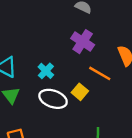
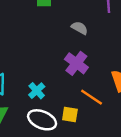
yellow square: (80, 92) -> (70, 115), turned -35

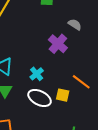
purple cross: (76, 63) -> (58, 44), moved

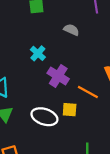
purple cross: (58, 44) -> (58, 76), moved
cyan cross: (37, 74) -> (38, 53), moved

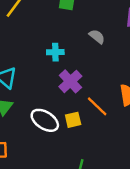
cyan cross: (38, 53) -> (55, 52), turned 32
yellow square: (70, 110) -> (73, 120), turned -32

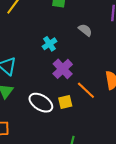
cyan cross: (55, 52) -> (49, 44), turned -32

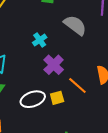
gray semicircle: (85, 30) -> (75, 25), size x1.6
white ellipse: (41, 103) -> (33, 99), turned -50

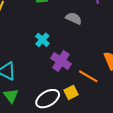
gray semicircle: (75, 25) -> (74, 18), size x0.7

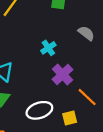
yellow square: (71, 92) -> (70, 118), moved

